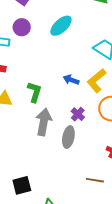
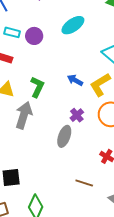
purple circle: (22, 27) -> (34, 36), moved
gray arrow: (44, 122) -> (24, 115), moved

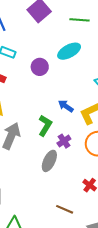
purple circle: (34, 36) -> (40, 67), moved
green L-shape: (37, 87) -> (45, 125), moved

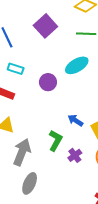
gray ellipse: (49, 161) -> (30, 183), moved

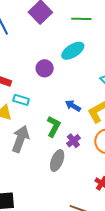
cyan rectangle: (16, 69) -> (21, 100), moved
gray ellipse: (30, 183) -> (57, 161), moved

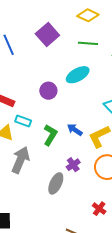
green L-shape: (54, 126) -> (50, 135), moved

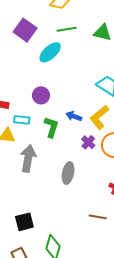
cyan ellipse: (78, 75) -> (50, 52), moved
purple circle: (48, 91) -> (41, 95), moved
purple cross: (73, 165) -> (88, 142), moved

